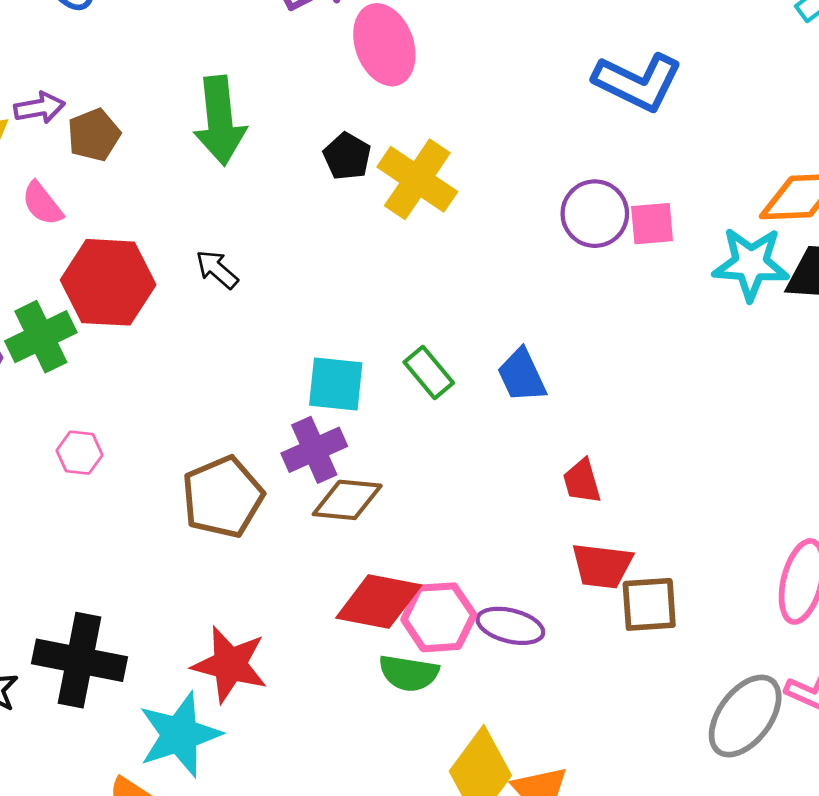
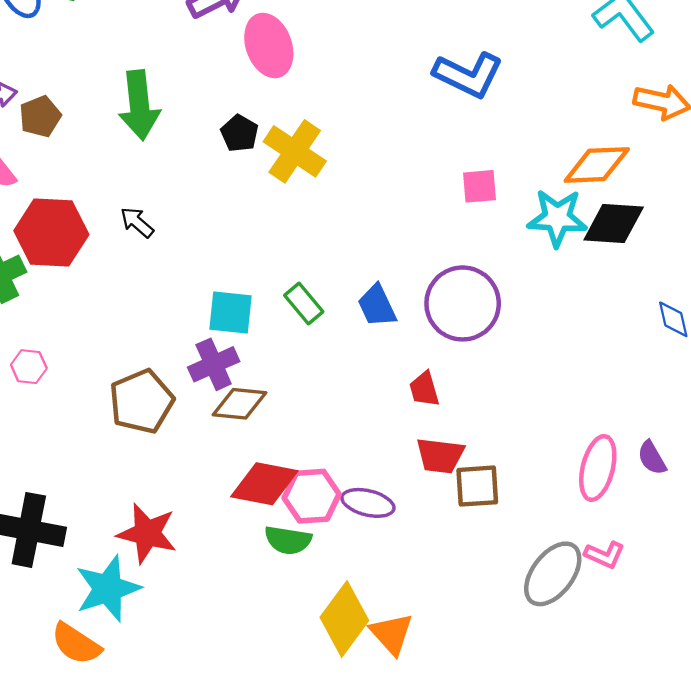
purple circle: (595, 214) -> (463, 303), moved, size x1.4

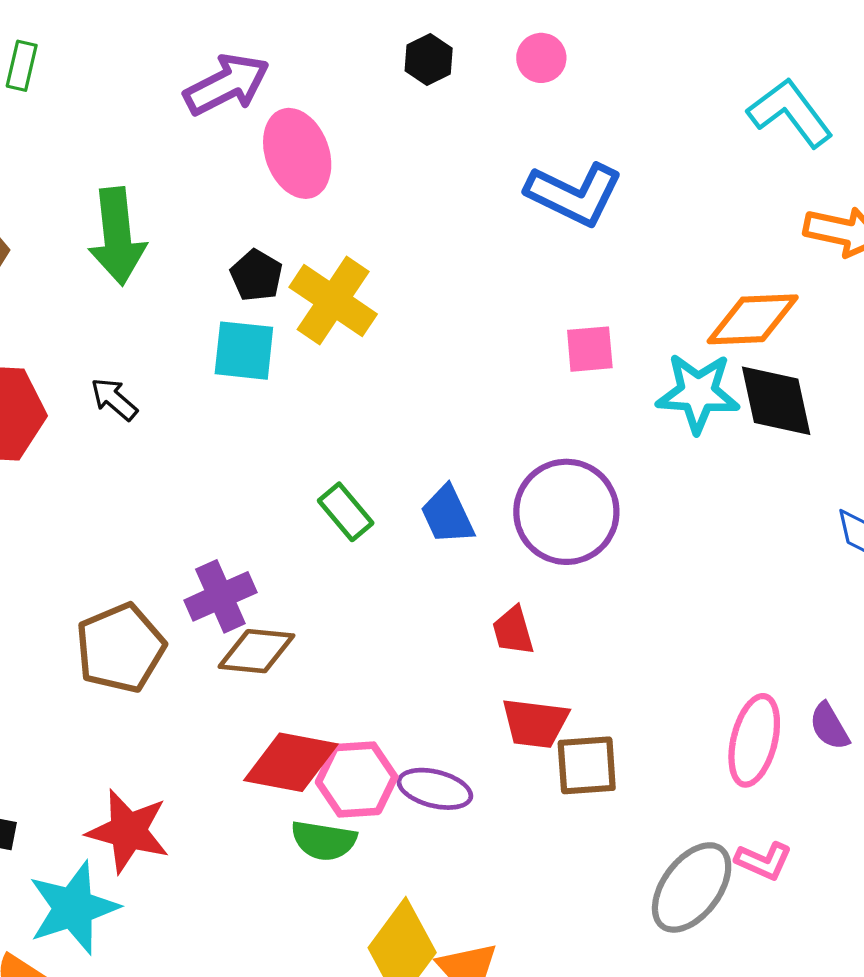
black diamond: (614, 223) -> (776, 401), turned 74
cyan square: (231, 313) -> (244, 351), moved

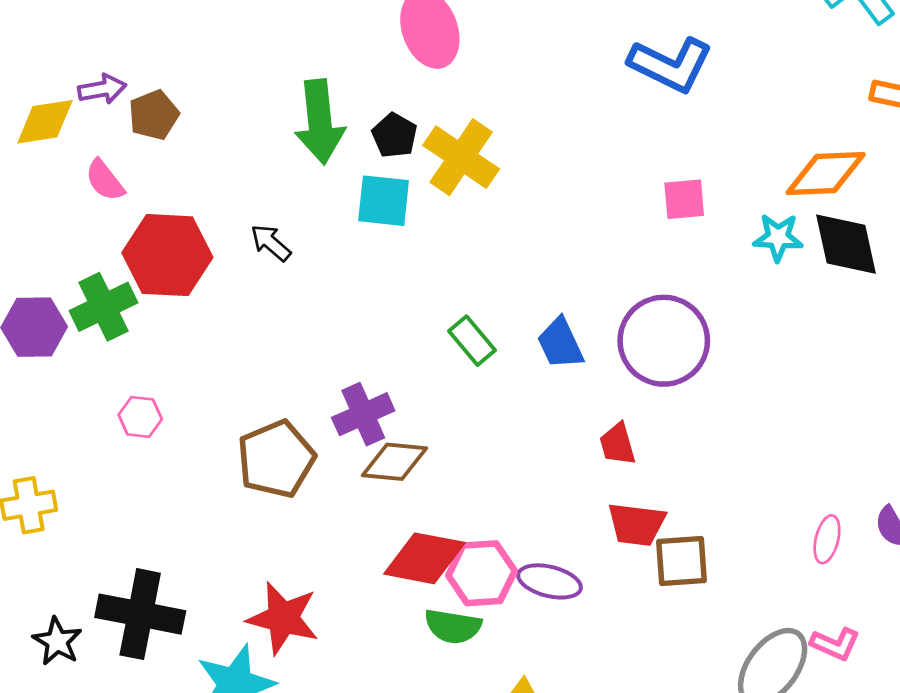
green arrow: (117, 236) -> (320, 122), moved
cyan star: (698, 393) -> (778, 237), size x0.7
pink ellipse: (754, 740) -> (827, 539), size x0.6

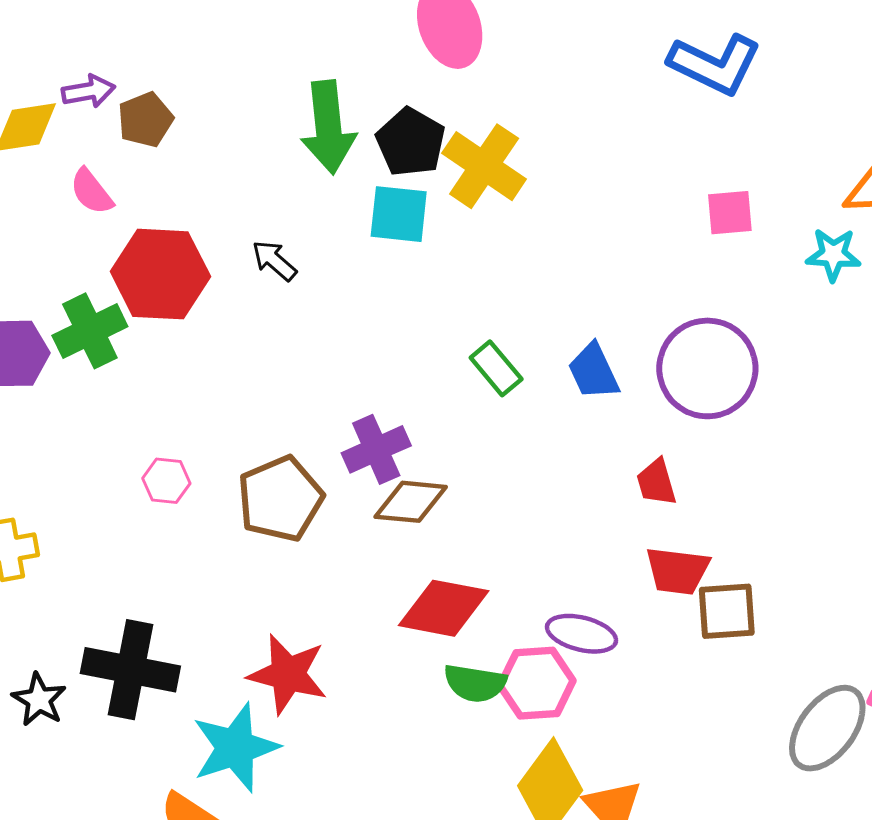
black pentagon: (394, 135) -> (411, 142), size x1.4
pink hexagon: (140, 417) -> (166, 481), moved
pink hexagon: (482, 573) -> (537, 683), moved

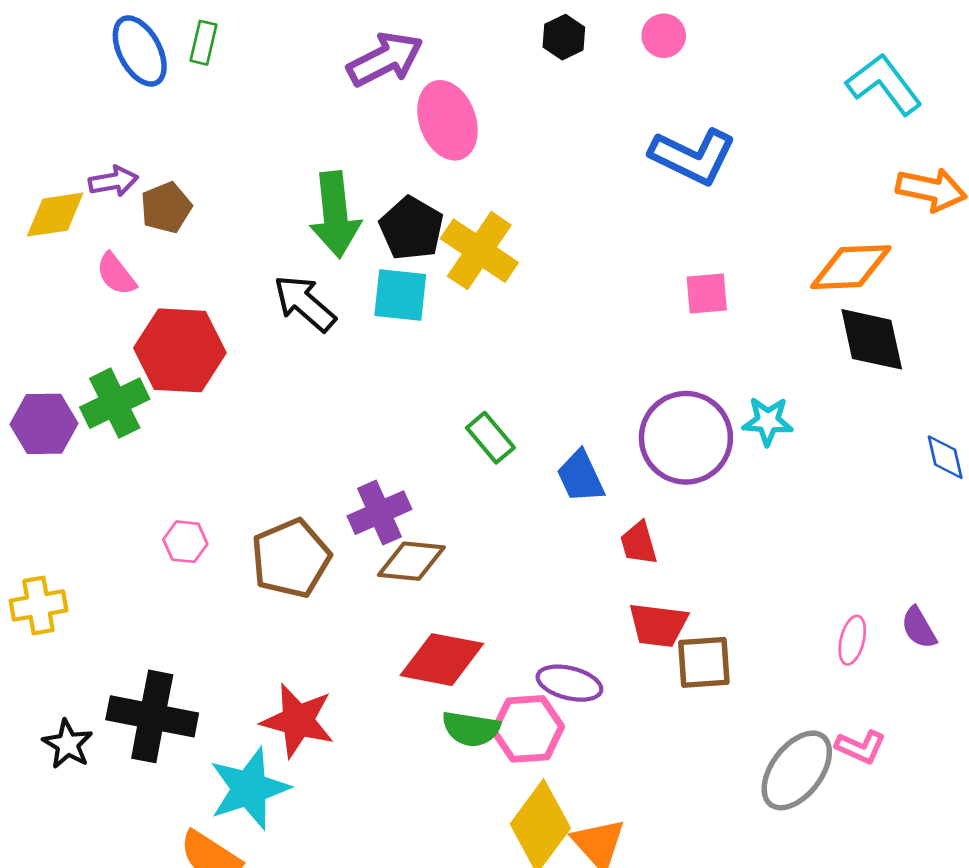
cyan star: (833, 255) -> (768, 421), moved
black arrow: (274, 261) -> (305, 303), moved, size x1.5
blue trapezoid: (593, 371) -> (581, 477), moved

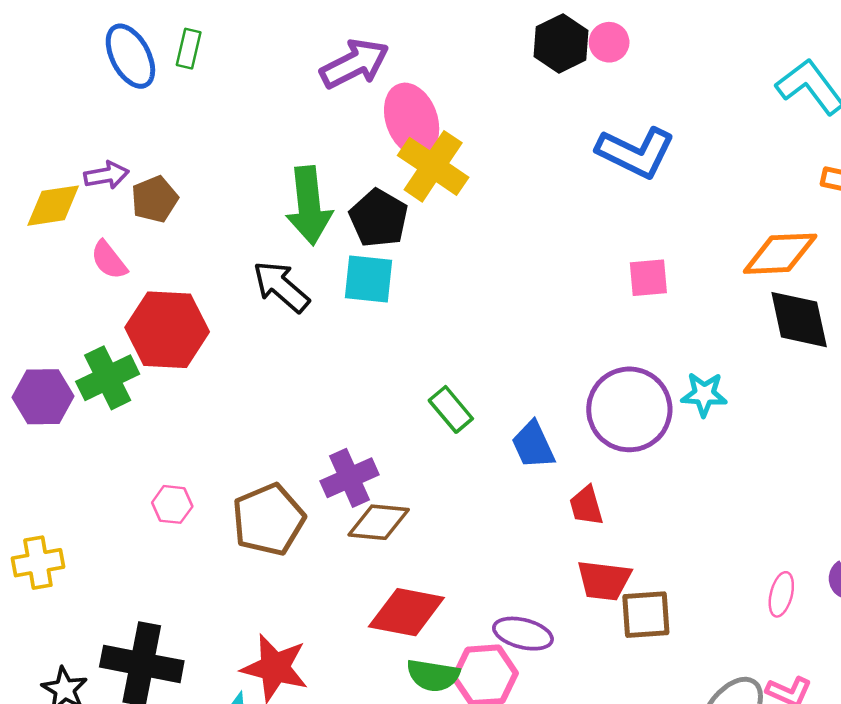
black hexagon: (564, 37) -> (561, 43), moved, size x1.4
yellow cross: (479, 251) -> (433, 166), moved

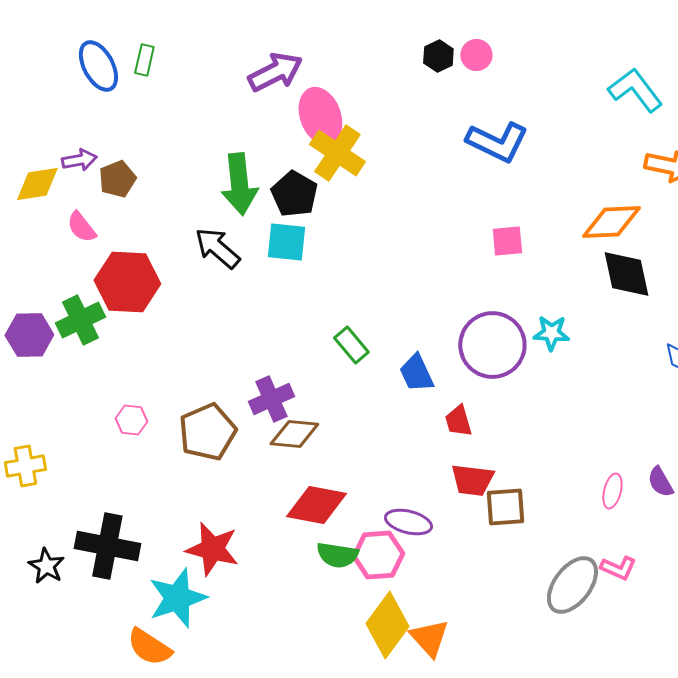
black hexagon: (561, 43) -> (438, 56), size x0.7

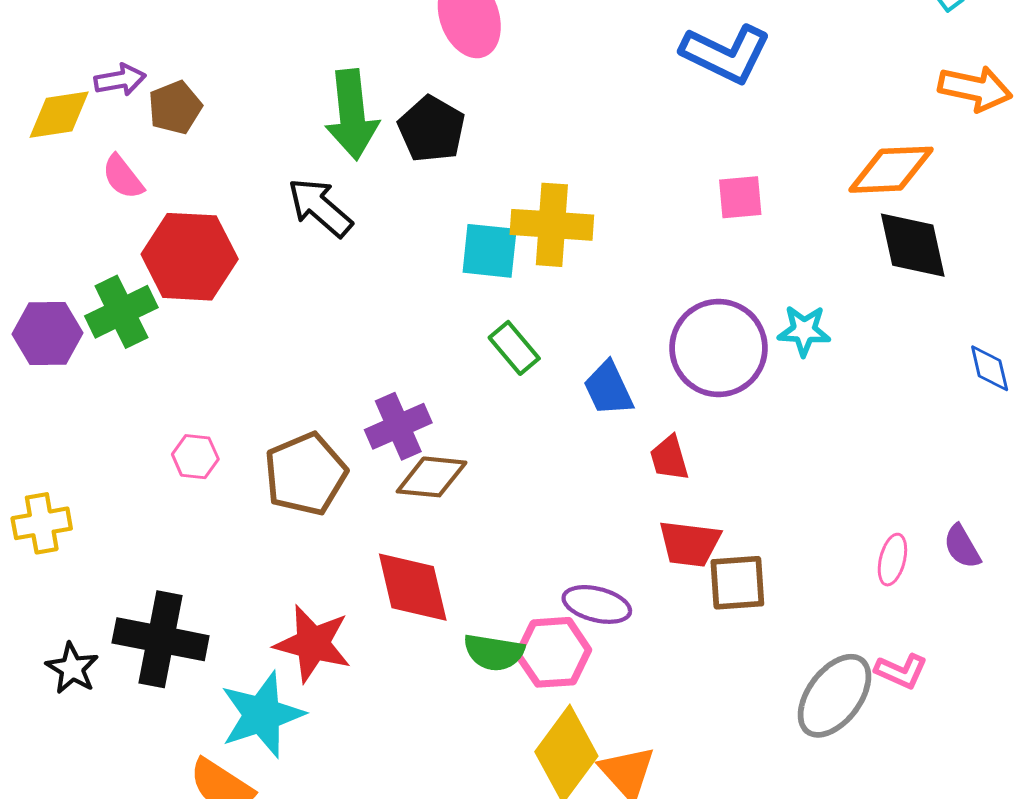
yellow cross: (337, 153) -> (552, 225), moved, turned -30
cyan square: (286, 242) -> (490, 251), moved
red diamond: (316, 505) -> (413, 587), moved, turned 66

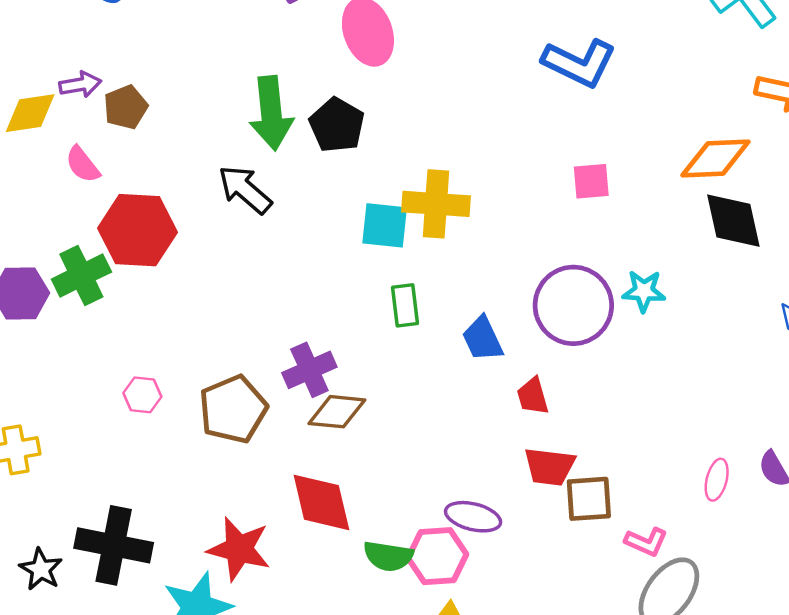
green rectangle: (514, 348) -> (405, 305), turned 33
pink L-shape: (901, 671) -> (646, 542), moved

